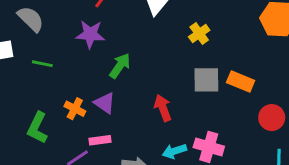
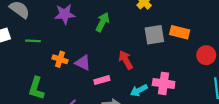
green arrow: (120, 66) -> (103, 22), moved
orange cross: (75, 109) -> (60, 59), moved
pink rectangle: (100, 140) -> (102, 80), moved

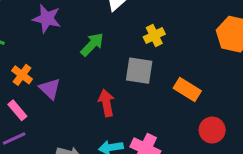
gray square: (154, 35) -> (139, 71), moved
pink rectangle: (102, 80) -> (17, 110), moved, turned 48

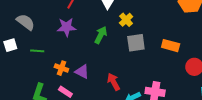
yellow cross: (154, 35) -> (126, 20), moved
red arrow: (106, 103) -> (114, 82), moved

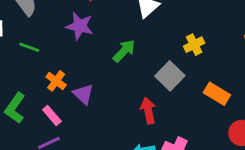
yellow cross: (126, 20) -> (194, 45), moved
gray square: (136, 43) -> (170, 76), turned 36
red arrow: (114, 82) -> (148, 111), moved

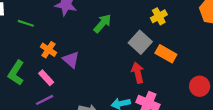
orange rectangle: (217, 94) -> (166, 54), moved
red arrow: (148, 111) -> (138, 73), moved

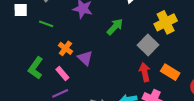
yellow cross: (159, 16) -> (166, 22), size x1.5
orange rectangle: (166, 54) -> (170, 72), moved

